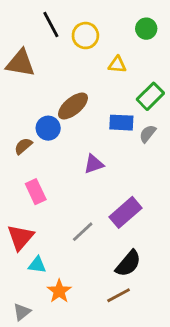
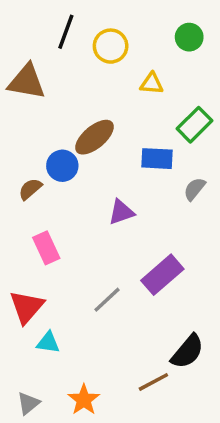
black line: (51, 24) -> (66, 32), turned 48
gray semicircle: (148, 134) -> (195, 189), moved
black semicircle: (128, 264) -> (187, 352), moved
orange star: (59, 291) -> (84, 400), moved

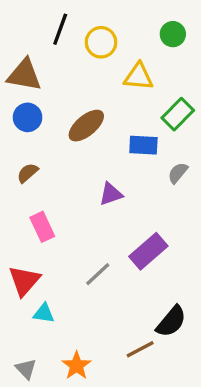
yellow triangle: (152, 84) -> (139, 77), size x1.4
blue circle: (62, 166) -> (28, 117), moved
gray triangle: (28, 403) -> (26, 369), turned -35

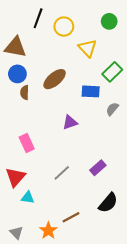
yellow triangle: (139, 77) -> (88, 48), turned 42
brown semicircle: (28, 173) -> (25, 92), moved, turned -48
purple rectangle: (148, 251) -> (98, 168), moved, size x0.7
brown line: (140, 349) -> (71, 217), moved

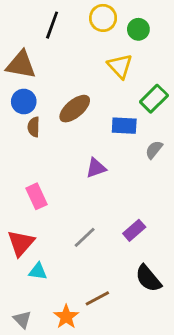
green circle: (109, 21) -> (138, 29), moved
yellow circle: (64, 27) -> (103, 18), moved
black semicircle: (108, 203) -> (148, 278), turned 100

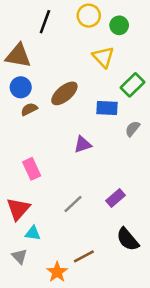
brown semicircle: (34, 127) -> (29, 109), turned 63
gray triangle: (22, 320) -> (19, 256), moved

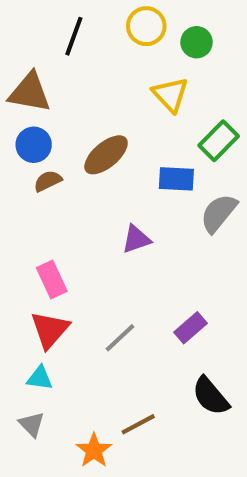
gray semicircle: (133, 129) -> (219, 213), size x1.5
red triangle: (18, 209) -> (50, 330), moved
cyan triangle: (33, 233) -> (40, 378), moved

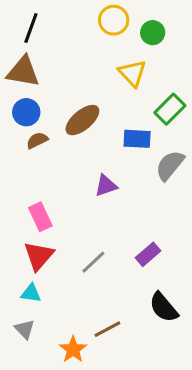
black line: (74, 36) -> (31, 28), moved

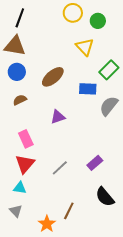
brown semicircle: (37, 140) -> (20, 100), moved
purple triangle: (106, 186) -> (58, 117), moved
brown line: (107, 329) -> (69, 211), turned -36

